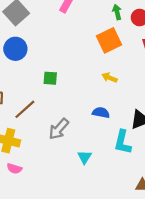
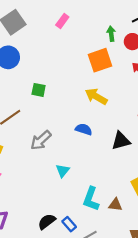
yellow arrow: (109, 78) -> (96, 96), size x1.5
cyan L-shape: (123, 142) -> (91, 199), moved

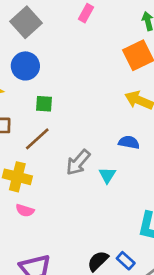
green square: (39, 90) -> (44, 104), moved
cyan triangle: (63, 171) -> (107, 175), moved

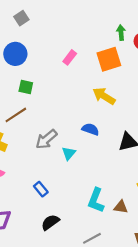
pink rectangle: (86, 13) -> (70, 57), moved
gray square: (26, 22) -> (21, 18), size x0.6
blue rectangle: (126, 261) -> (41, 189), moved

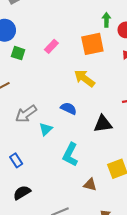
pink rectangle: (70, 57) -> (51, 46), moved
green square: (26, 87) -> (18, 53), moved
cyan L-shape: (96, 200) -> (70, 155), moved

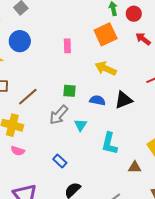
pink rectangle: (51, 46) -> (67, 46), turned -32
green square: (18, 53) -> (69, 91), moved
black triangle: (103, 124) -> (124, 100), moved

